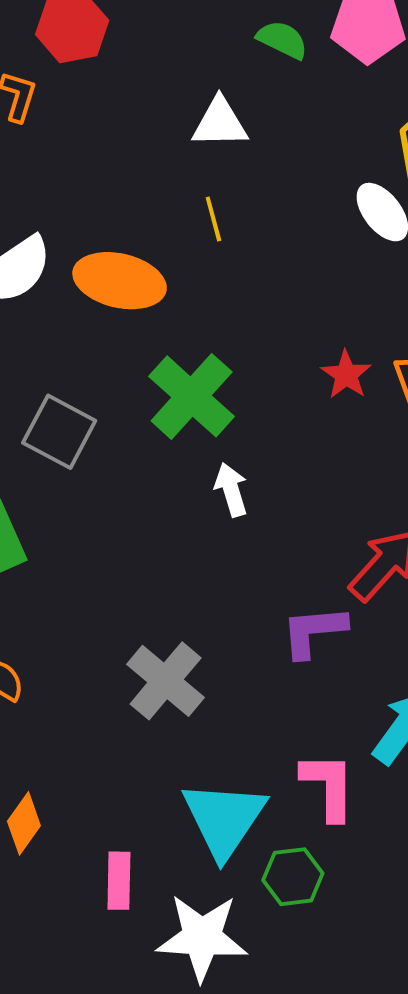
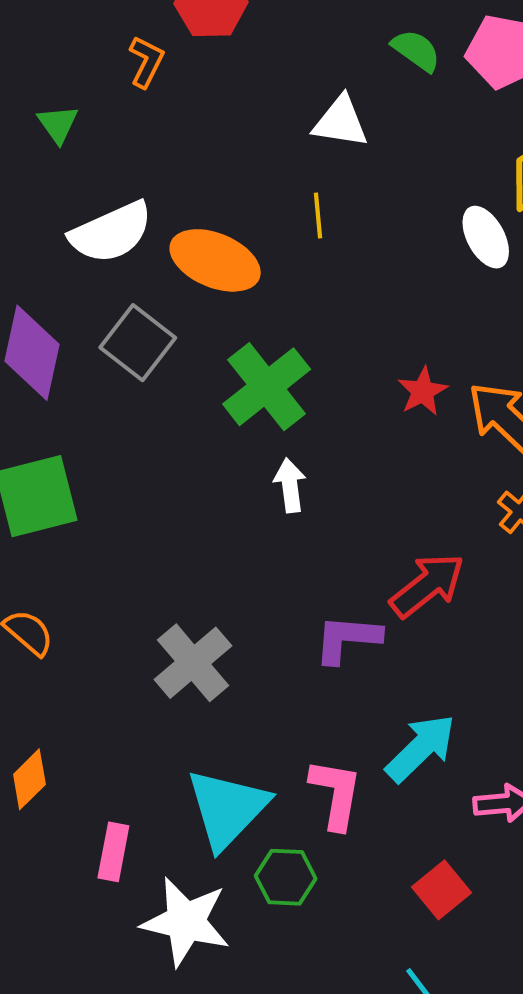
gray square: (59, 432) -> (138, 343), moved

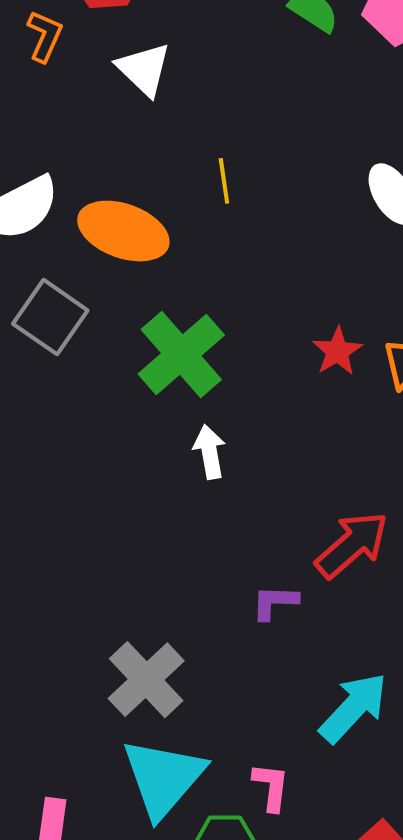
white triangle: (340, 122) -> (144, 69), moved, turned 38
purple L-shape: (347, 639) -> (275, 602), size x0.7
gray cross: (193, 663) -> (146, 680), moved
pink L-shape: (336, 794) -> (271, 787), moved, size x0.7

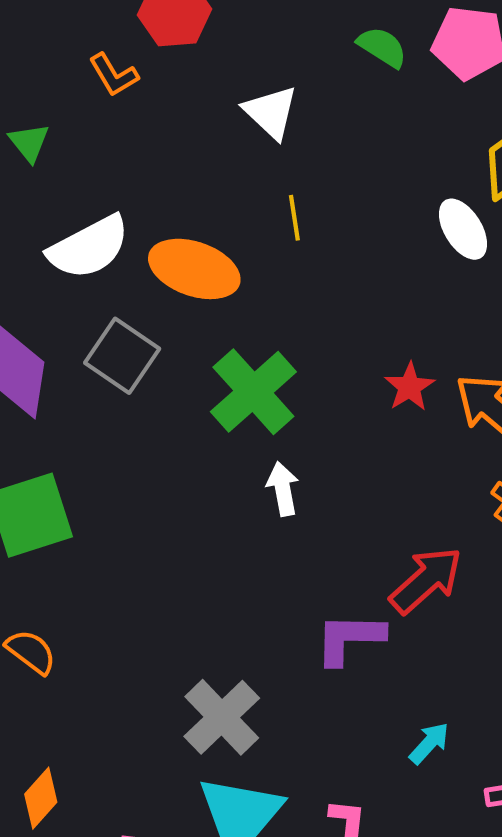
orange L-shape: (45, 36) -> (114, 75), turned 126
white triangle: (144, 69) -> (271, 112), moved
purple L-shape: (275, 602) -> (349, 638), size x1.5
cyan arrow: (353, 708) -> (429, 743), size x0.6

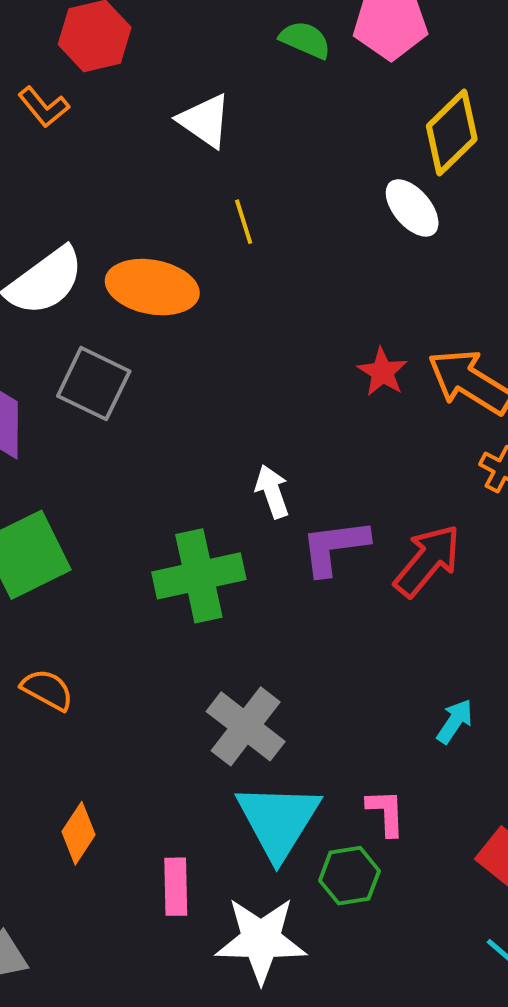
green cross: (253, 392) -> (199, 576), moved, turned 38
purple L-shape: (349, 638) -> (334, 547), moved

